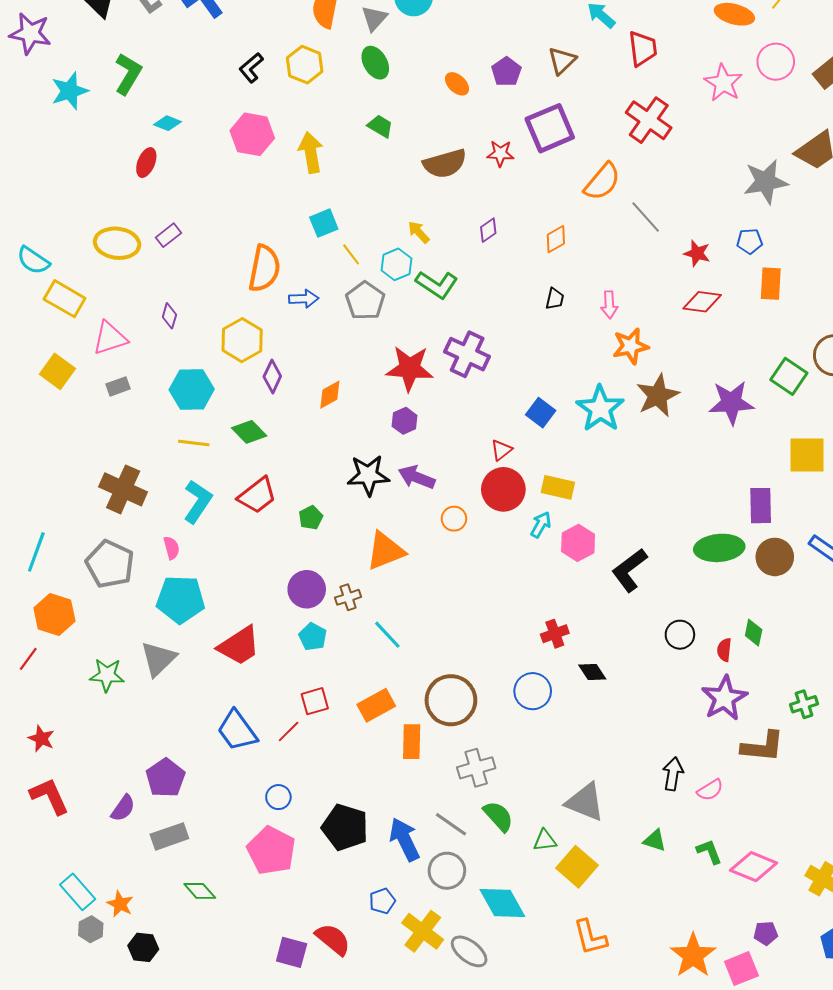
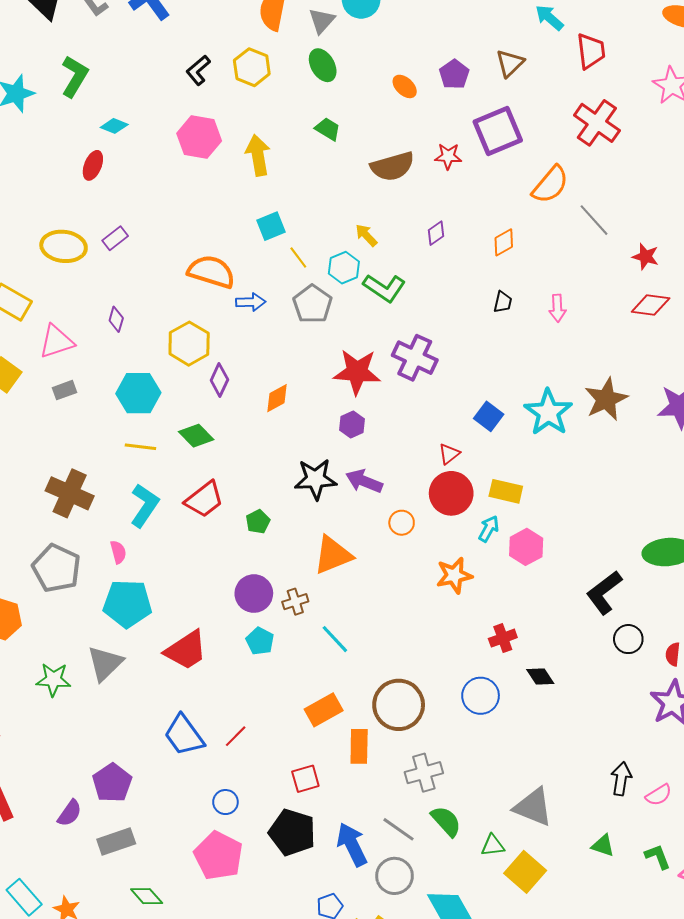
orange semicircle: (264, 268) -> (211, 272), turned -84
orange star: (630, 346) -> (454, 575), moved
black L-shape: (629, 570) -> (604, 593), moved
red square: (315, 701) -> (305, 779), moved

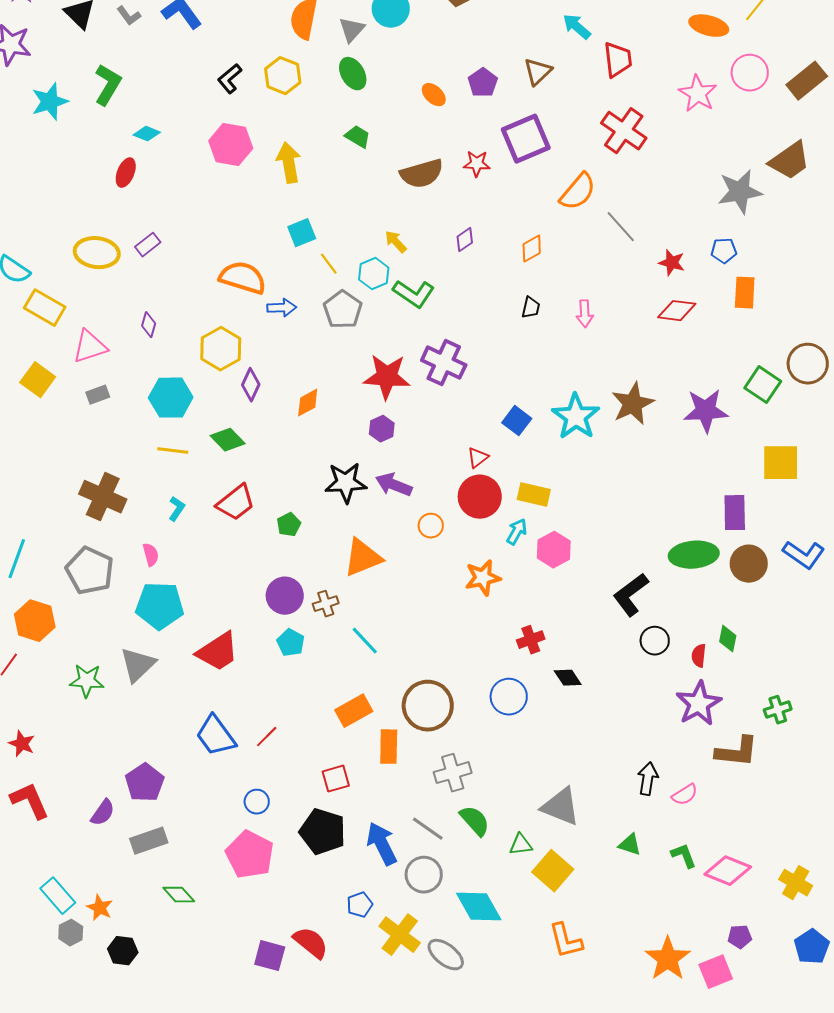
cyan L-shape: (145, 505) -> (177, 509), size x0.6

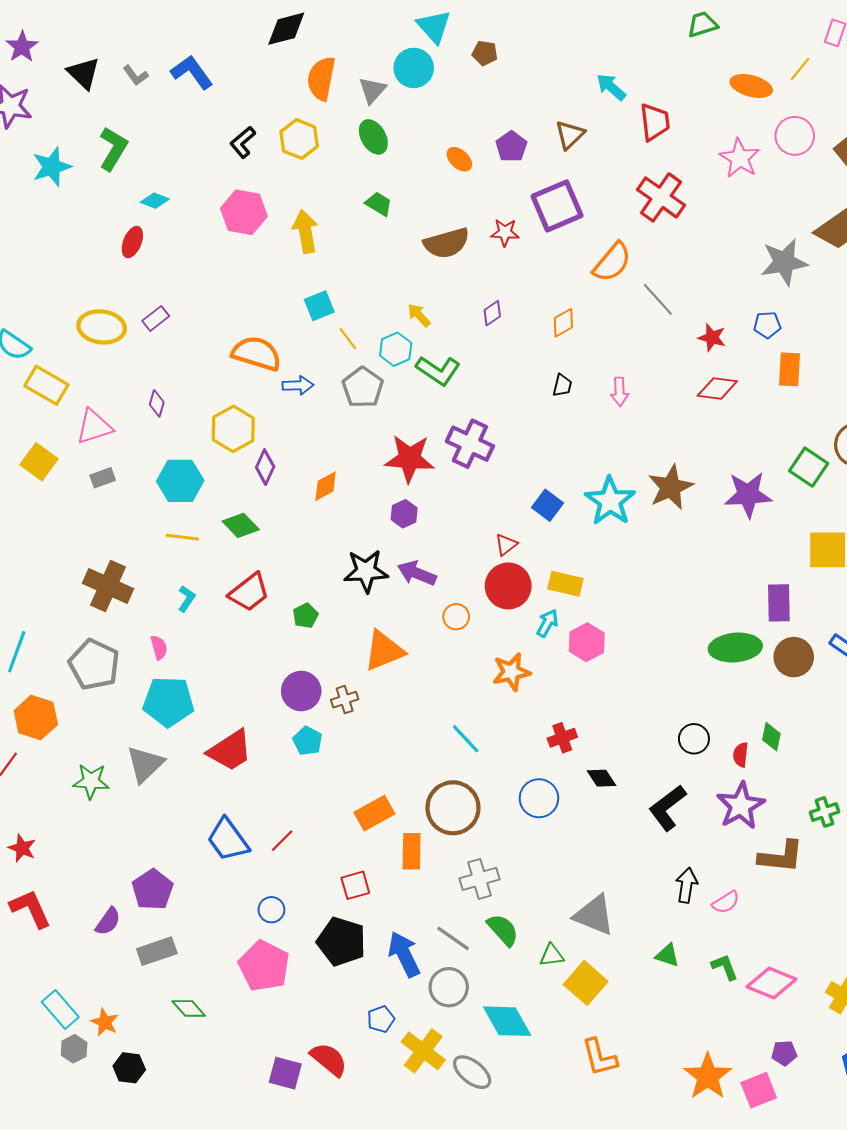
black L-shape: (631, 595) -> (667, 808), moved
cyan line: (365, 641) -> (466, 739), moved

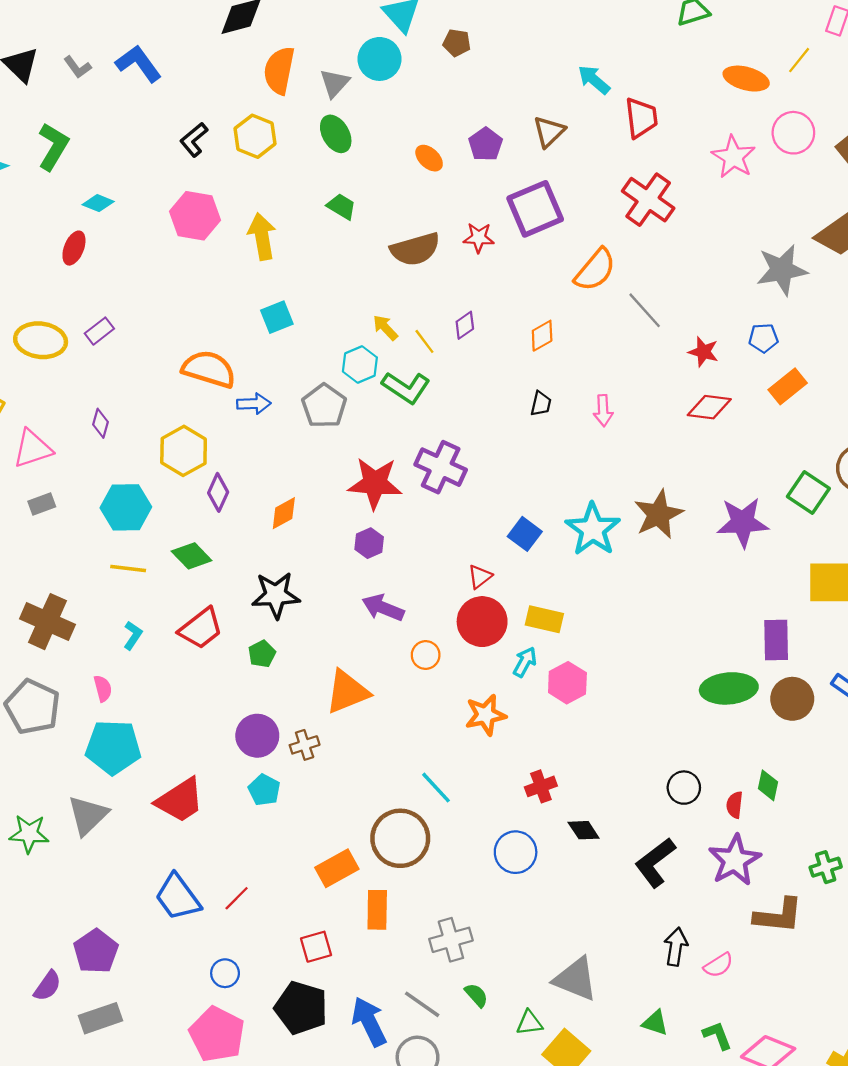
yellow line: (348, 339) -> (424, 341), moved
orange rectangle: (789, 369) -> (788, 386), turned 48
black star: (366, 571) -> (276, 595), moved
brown circle: (453, 808) -> (400, 838), moved
green semicircle: (503, 930) -> (476, 995), size x0.7

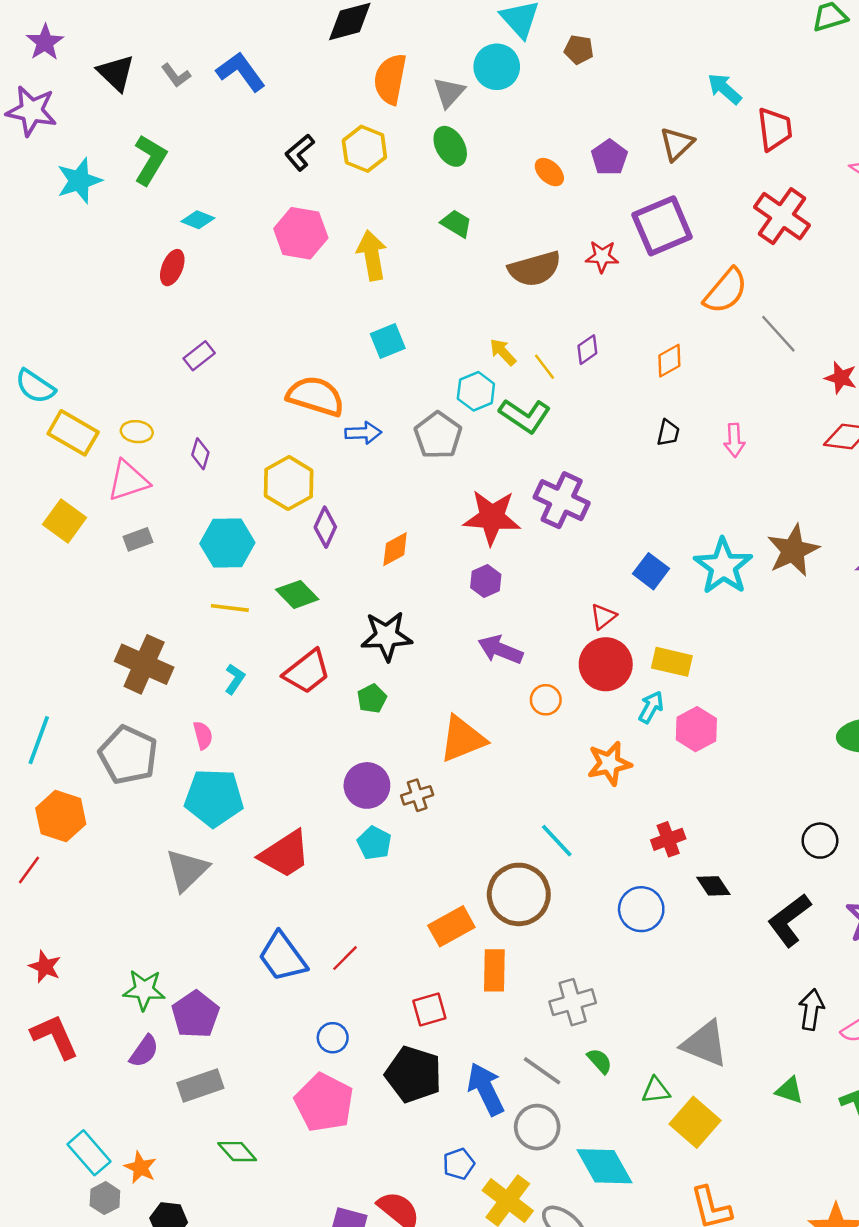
yellow ellipse: (41, 340) -> (137, 432), moved, size x0.6
green star: (29, 834) -> (144, 990), moved

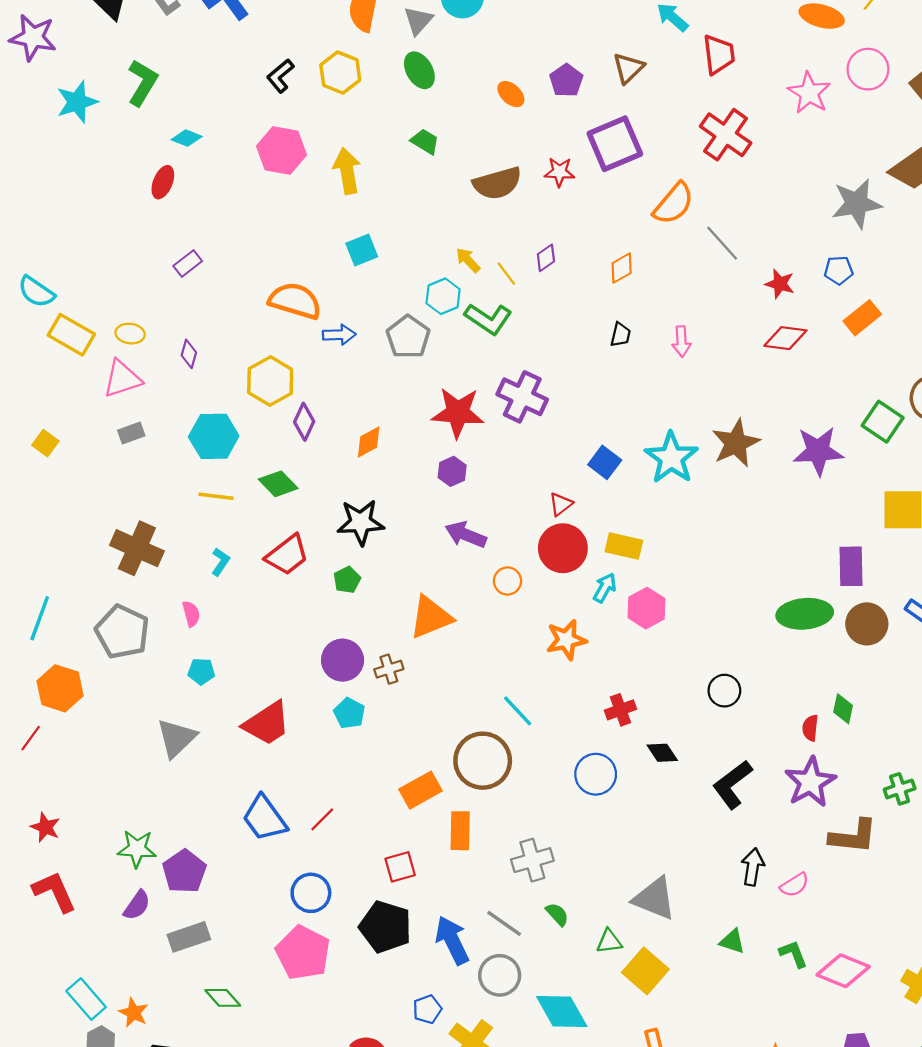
yellow square: (65, 521) -> (45, 443), moved, size x0.7
cyan pentagon: (214, 798) -> (201, 671), size x0.5
black circle: (820, 841) -> (724, 691), moved
blue circle: (333, 1038) -> (311, 893), size x1.4

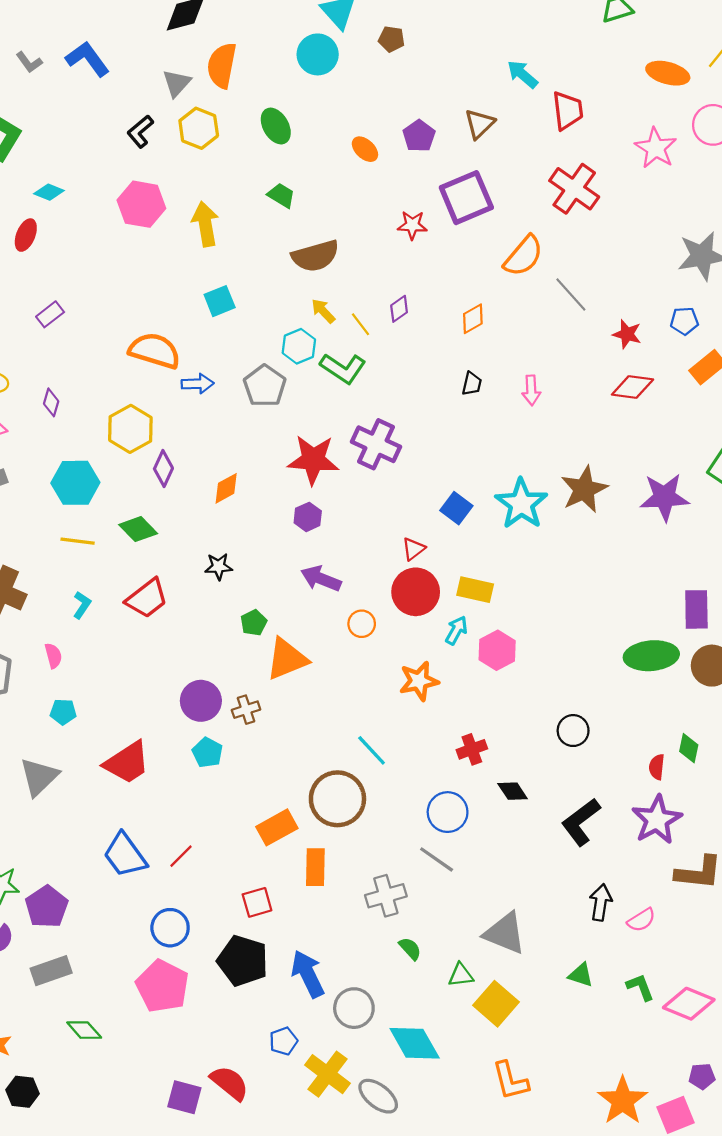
gray triangle: (418, 21) -> (177, 83), moved
brown semicircle: (497, 183) -> (315, 256), moved
black star: (361, 522) -> (219, 566), size x0.6
green pentagon: (347, 580) -> (254, 623), moved
gray line: (504, 923) -> (437, 859), moved

